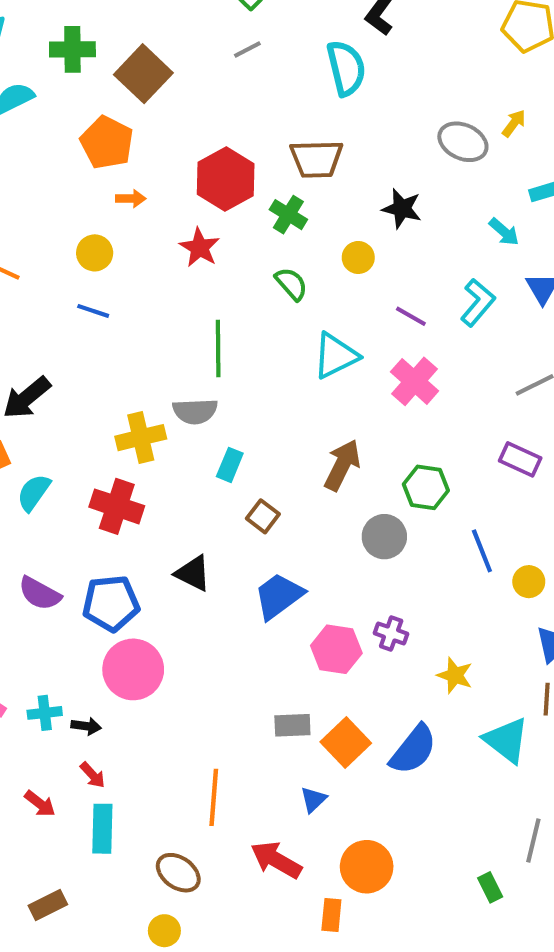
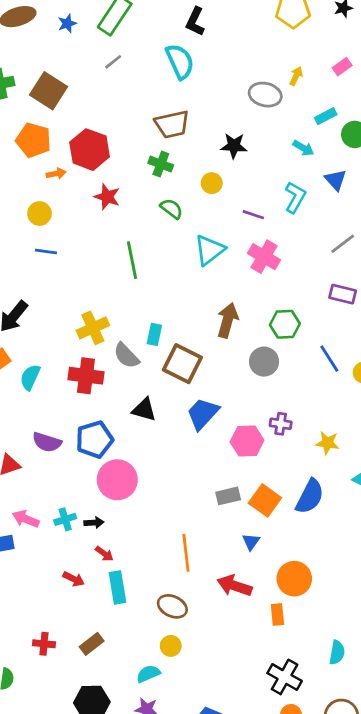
red hexagon: (226, 179) -> (90, 150), moved
gray semicircle: (195, 411) -> (126, 356), moved, turned 60
brown square: (263, 516) -> (182, 364), size x1.8

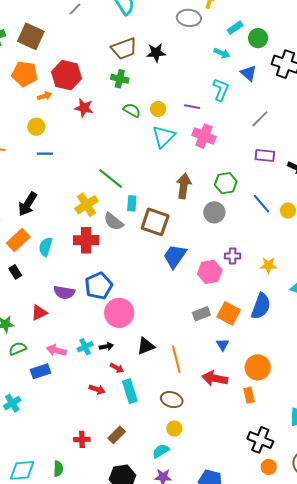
black star: (234, 146) -> (156, 53), moved
yellow circle: (212, 183) -> (158, 109), moved
green line: (132, 260) -> (111, 178), moved, turned -32
black triangle: (144, 410) -> (146, 346), moved, turned -30

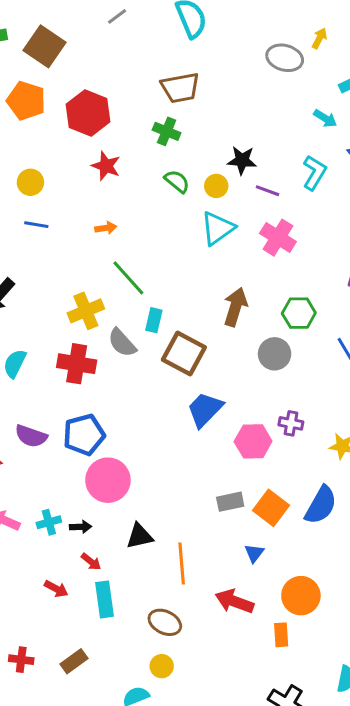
black star: (156, 53) -> (242, 160), moved
orange arrow: (45, 96) -> (106, 228), moved

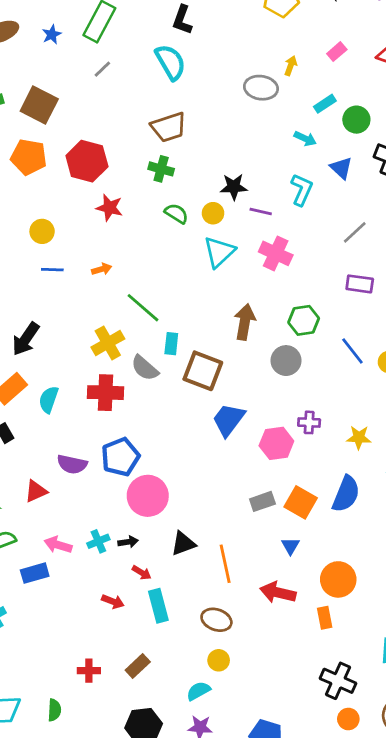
orange arrow: (106, 228) -> (102, 269), moved

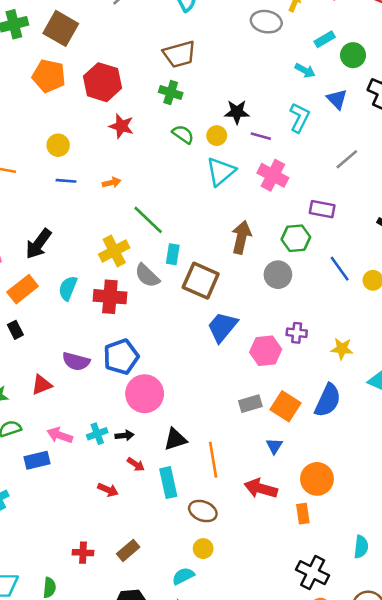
purple rectangle: (360, 284) -> (322, 209), moved
cyan semicircle: (49, 400) -> (68, 288), moved
cyan rectangle: (158, 606) -> (168, 483), moved

